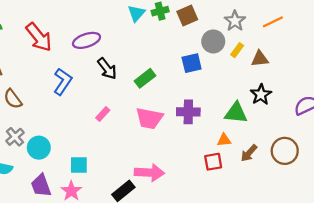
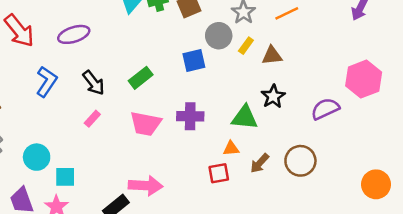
black arrow: (107, 69) -> (94, 83), moved
cyan circle: (39, 148) -> (37, 157), moved

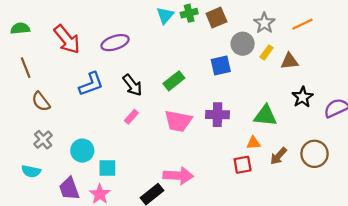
blue L-shape: (47, 82) -> (91, 84), turned 36
black star: (273, 96) -> (303, 97), moved

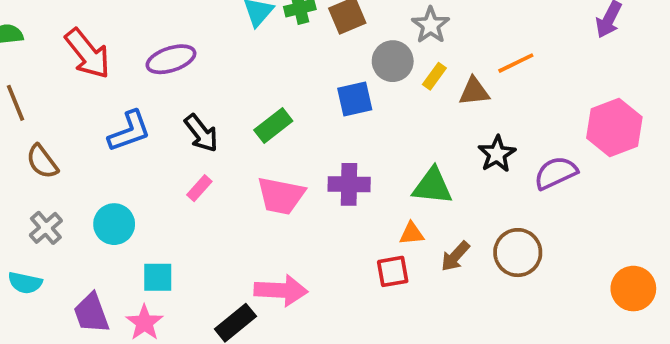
orange line: (303, 24) -> (516, 63), moved
cyan circle: (82, 151) -> (114, 224), moved

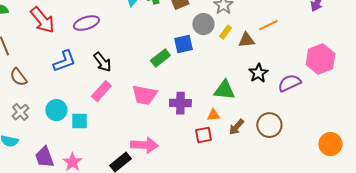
green rectangle: (273, 126) -> (160, 58), moved
purple cross: (349, 184) -> (180, 103), moved
pink rectangle: (199, 188) -> (101, 91), size x1.5
cyan square: (158, 277) -> (79, 121), moved

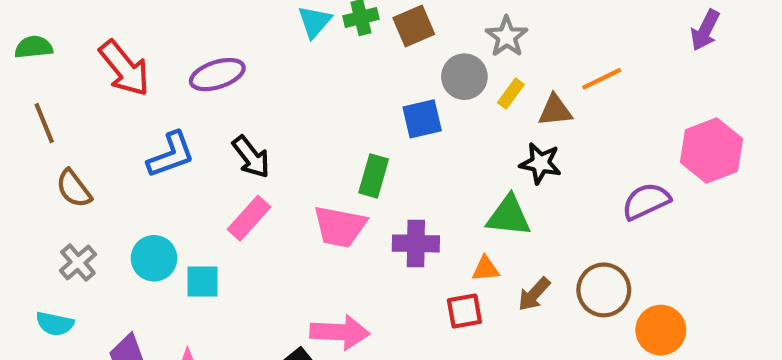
green rectangle: (160, 58) -> (374, 176), moved, turned -36
black star: (258, 73) -> (540, 163), moved, turned -30
orange circle: (330, 144) -> (661, 330), moved

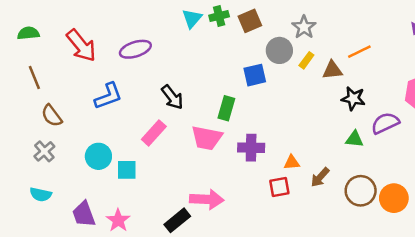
black arrow: (251, 157) -> (172, 97), moved
black star: (540, 163) -> (353, 98), moved
green triangle: (509, 216) -> (354, 139), moved, size x0.7
gray cross: (78, 262) -> (44, 151), moved
brown circle: (604, 290) -> (361, 191), moved

